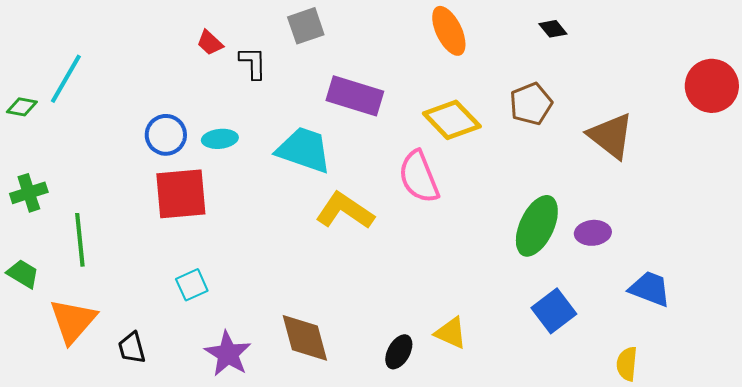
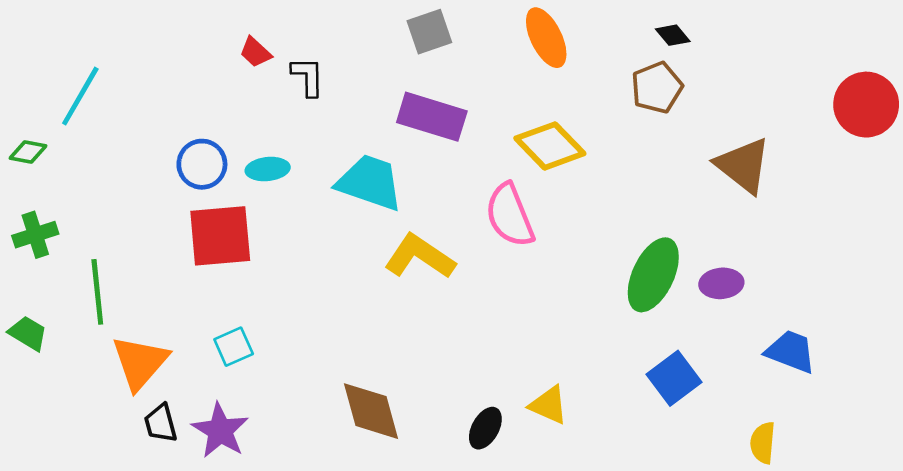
gray square: (306, 26) -> (429, 32), moved
brown pentagon: (531, 104) -> (657, 88), moved
green diamond: (22, 107) -> (28, 152), moved
orange triangle: (73, 321) -> (140, 362), moved
purple star: (228, 354) -> (220, 431), moved

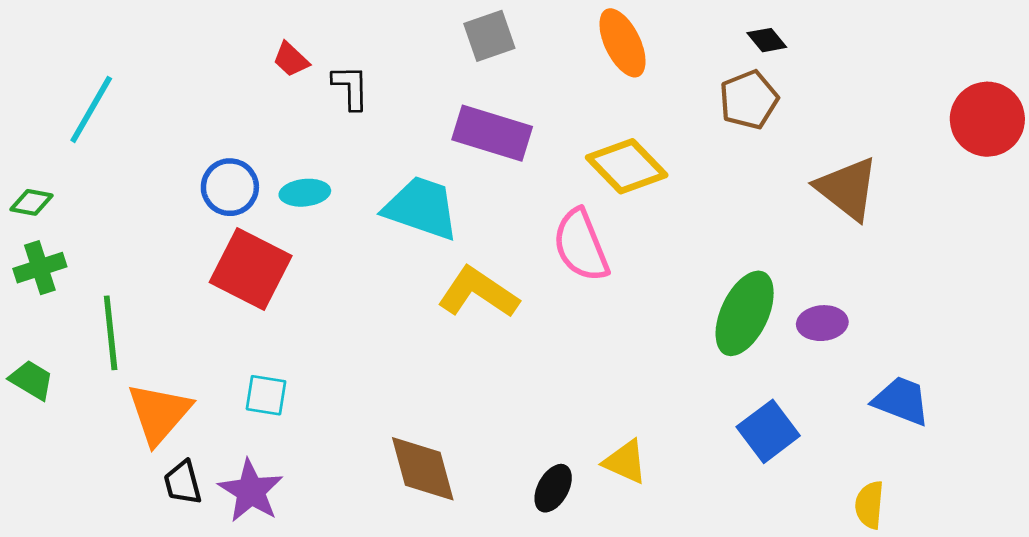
green diamond: (28, 152) -> (32, 202), moved
red square: (220, 236) -> (251, 269), turned 32
cyan square: (234, 347) -> (266, 395), turned 33

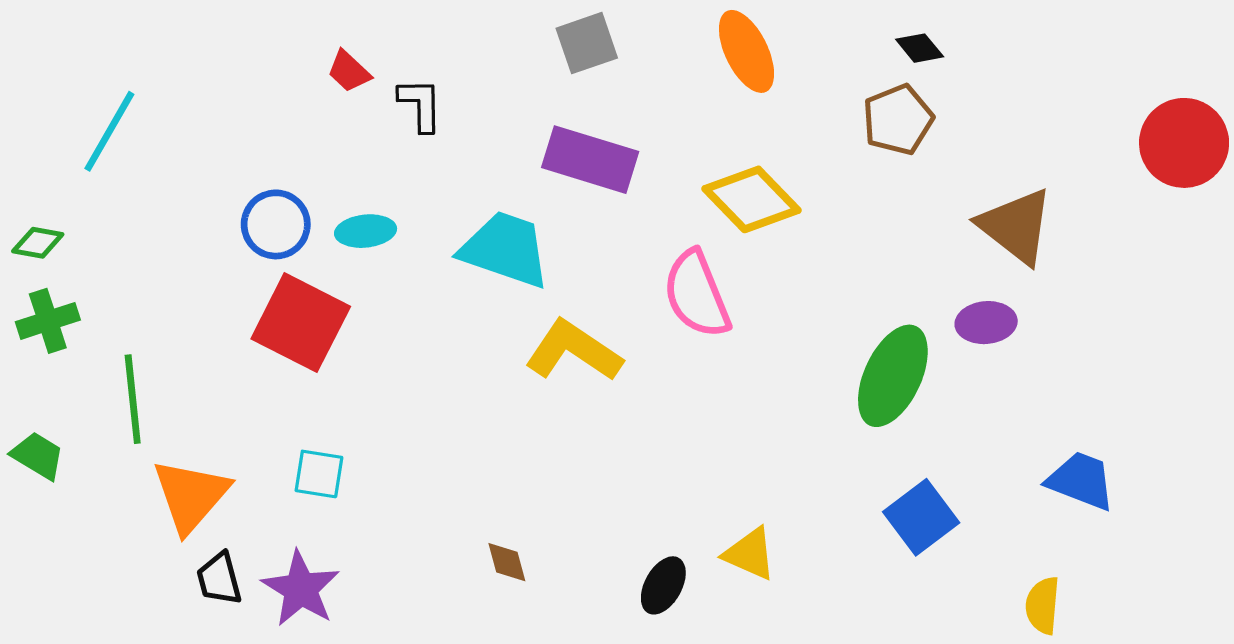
purple ellipse: (822, 323) -> (986, 323), moved
brown diamond: (423, 469) -> (507, 562), size x0.5

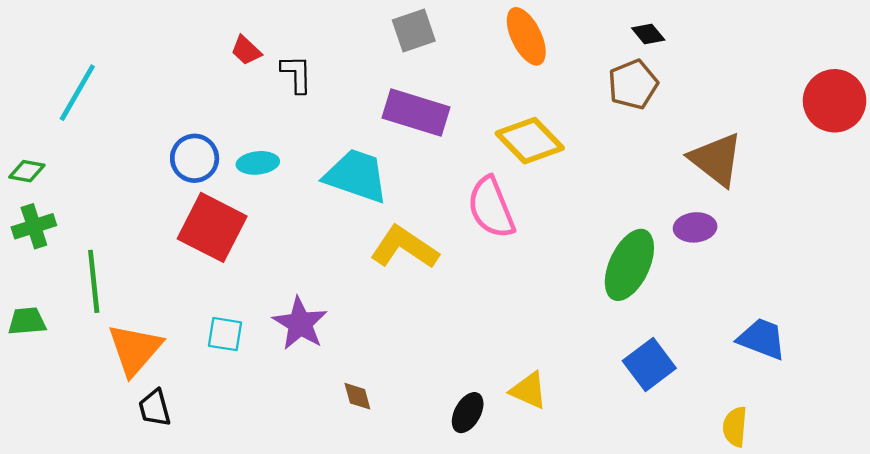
green trapezoid: (38, 456) -> (27, 321), turned -36
purple star: (301, 589) -> (300, 324), moved

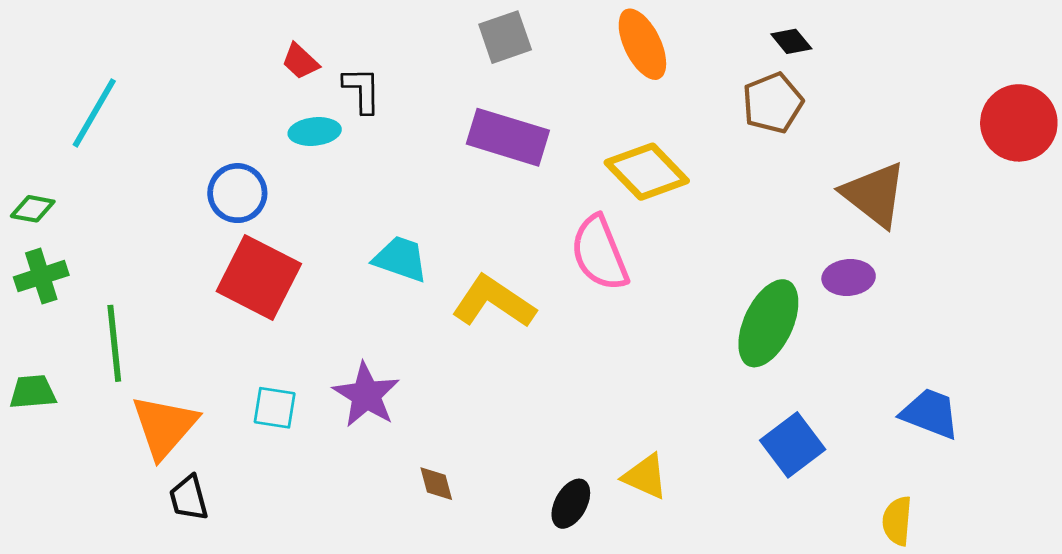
cyan ellipse: (258, 163) -> (315, 132), moved
cyan trapezoid: (356, 176) -> (401, 259), moved, size x0.7

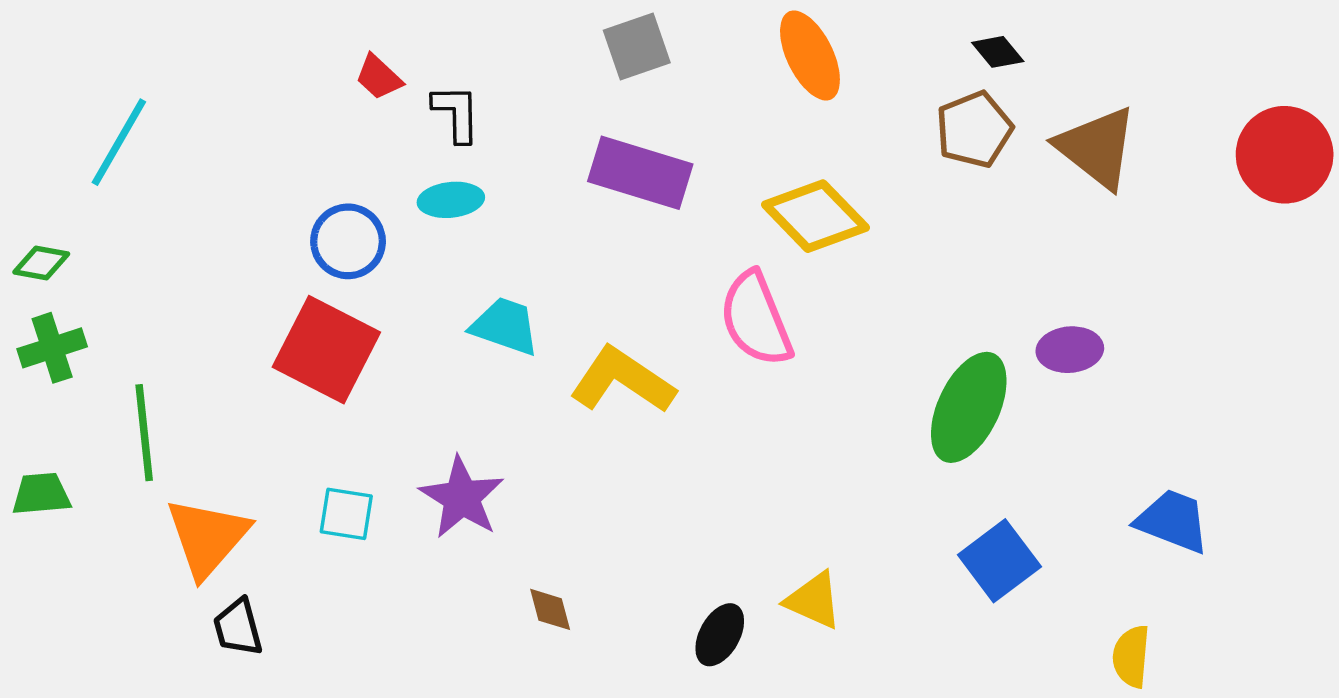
cyan ellipse: (315, 132) -> (451, 200), moved
blue circle: (237, 193) -> (348, 241), moved
brown triangle: (874, 194) -> (1097, 148), moved

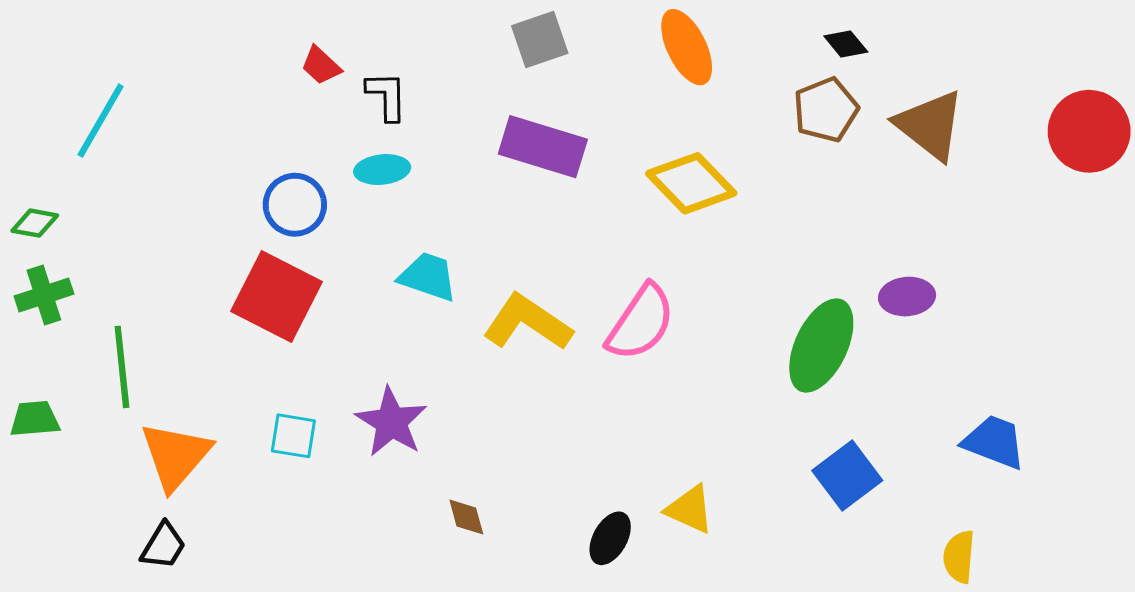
pink semicircle: (756, 319) -> (641, 323), moved, turned -124
black trapezoid: (238, 628) -> (163, 546), moved, turned -134

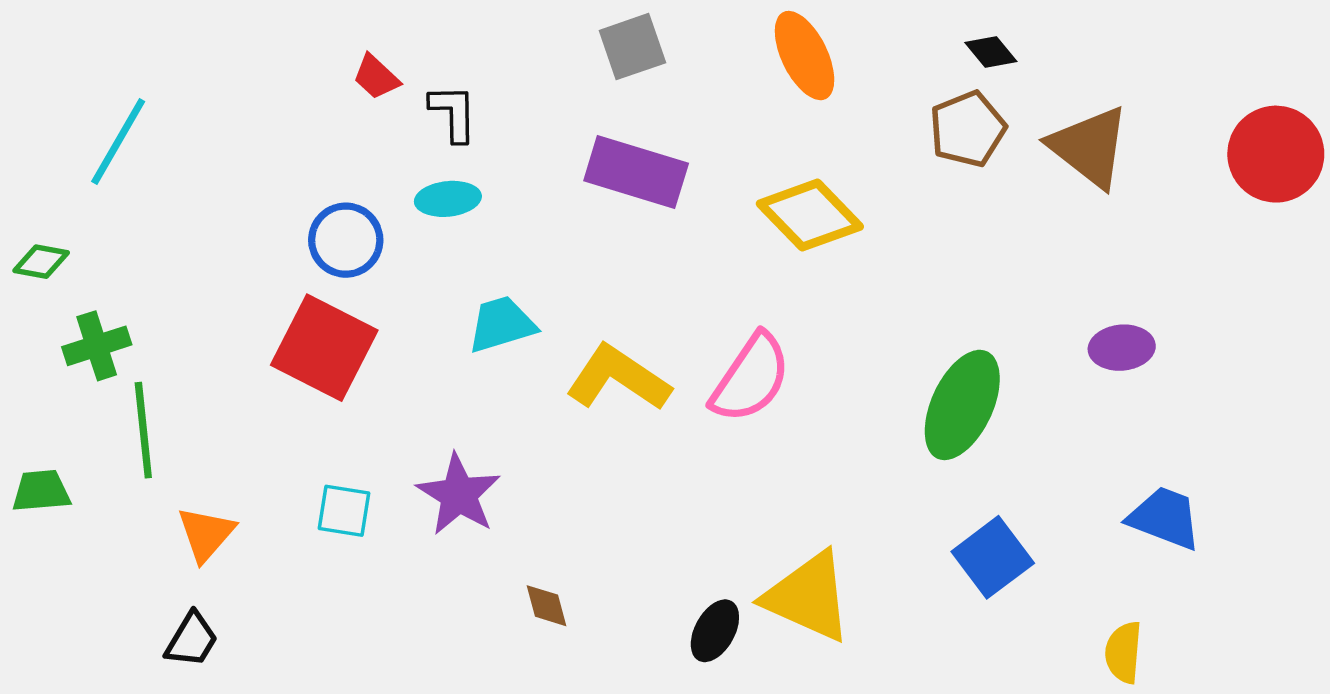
cyan trapezoid: (428, 277) -> (502, 324), turned -36
green cross: (44, 295) -> (97, 346), moved
purple ellipse: (907, 297) -> (1122, 348), moved
orange triangle: (176, 456) -> (206, 534), size x0.7
yellow triangle: (690, 509) -> (808, 597), size x1.6

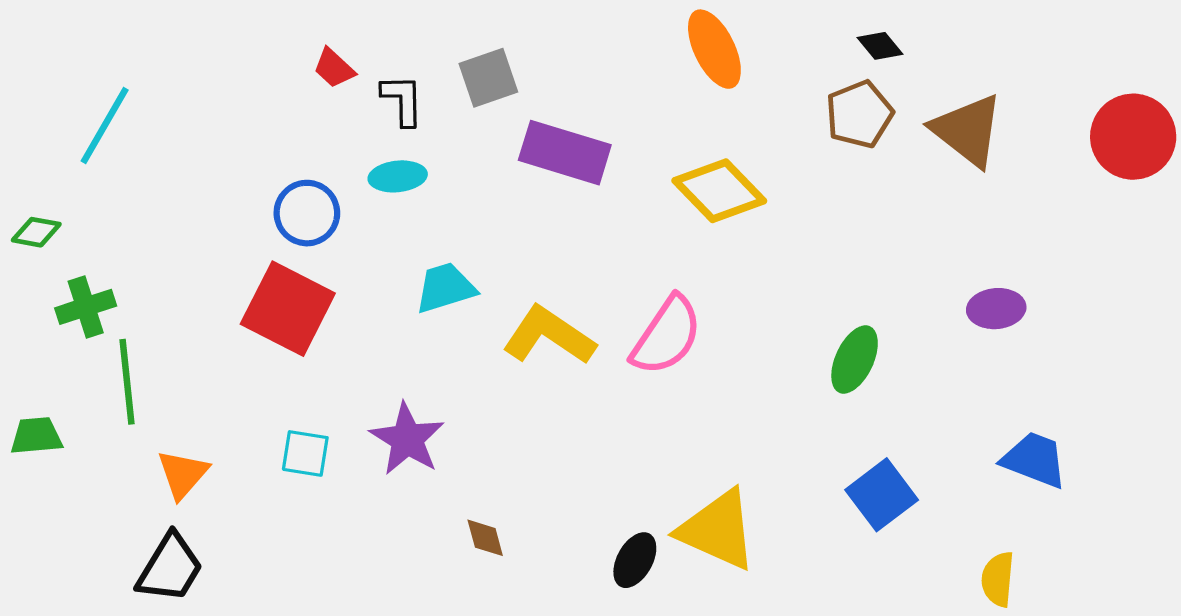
gray square: (632, 47) -> (488, 78), moved
green ellipse: (962, 405) -> (855, 360), size x0.7
black trapezoid: (192, 640) -> (170, 568), size x1.4

